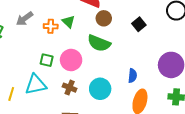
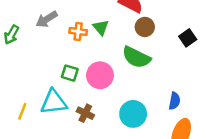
brown cross: (70, 88) -> (85, 113), moved

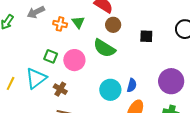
black square: (188, 38) -> (146, 36), turned 32
cyan triangle: (54, 102) -> (36, 78), turned -35
cyan circle: (133, 114) -> (110, 90), moved

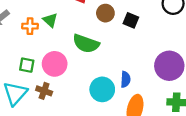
brown circle: (113, 25) -> (105, 13), moved
black square: (146, 36) -> (131, 20), turned 32
brown cross: (60, 89) -> (44, 91), moved

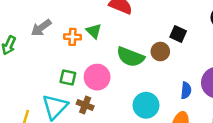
brown circle: (105, 13) -> (160, 52), moved
blue semicircle: (125, 79) -> (186, 90), moved

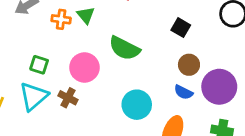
brown circle: (160, 52) -> (189, 65), moved
green square: (68, 77) -> (39, 65), moved
blue semicircle: (186, 90) -> (183, 92), turned 105

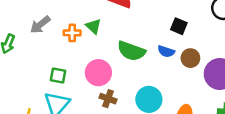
blue semicircle: (183, 92) -> (166, 51), moved
brown cross: (68, 98) -> (108, 99), moved

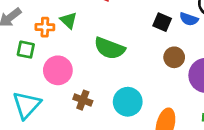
blue semicircle: (166, 51) -> (189, 19), moved
pink circle: (98, 73) -> (58, 70), moved
green square: (58, 76) -> (26, 50), moved

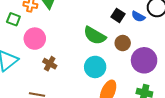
green semicircle: (110, 48) -> (95, 36), moved
cyan circle: (128, 102) -> (95, 67), moved

